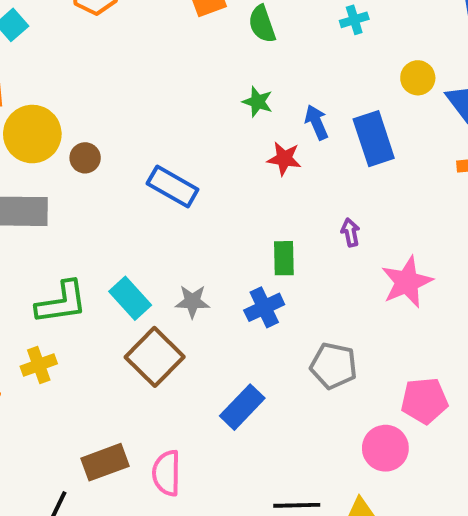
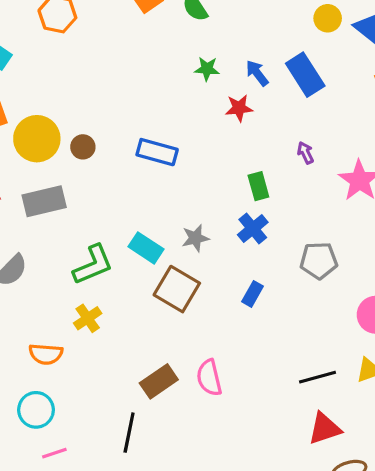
blue rectangle: (242, 407) -> (253, 294), moved, size x0.7

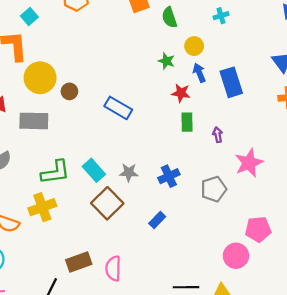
yellow circle: (328, 18) -> (194, 46), moved
green rectangle: (258, 186) -> (187, 122), moved
gray pentagon: (319, 261) -> (214, 189), moved, turned -30
yellow cross: (88, 318) -> (42, 207), size x1.4

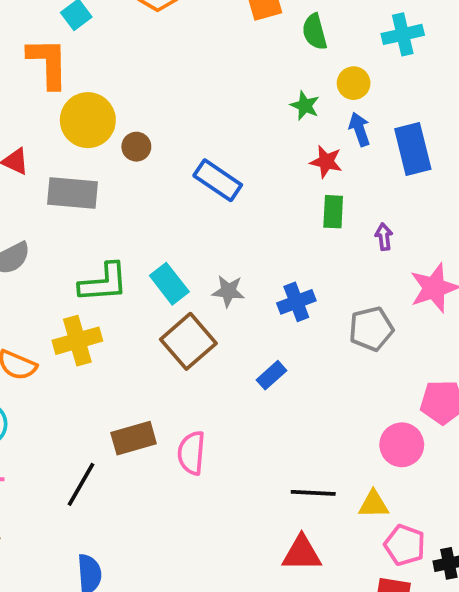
cyan cross: (221, 16) -> (403, 34), size x1.5

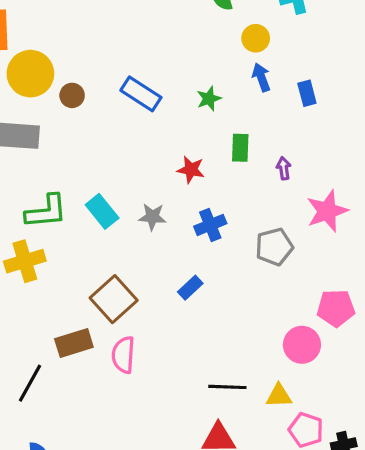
green star: (305, 106) -> (209, 99), moved, turned 30
blue rectangle: (413, 149) -> (307, 93), size x0.6
red star: (326, 162) -> (191, 170), moved
blue rectangle: (218, 180) -> (141, 94), moved
brown square: (188, 341) -> (114, 299), moved

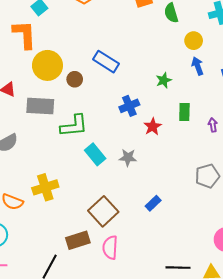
blue rectangle: (141, 94) -> (106, 62), moved
red star: (191, 170) -> (153, 127), turned 30
green L-shape: (46, 211) -> (74, 126), moved
blue cross: (210, 225) -> (129, 106), moved

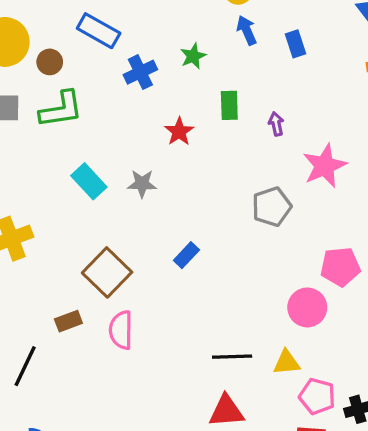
blue cross: (129, 106) -> (140, 72), moved
green L-shape: (74, 126) -> (61, 109), moved
brown rectangle: (78, 240) -> (68, 321), size x0.7

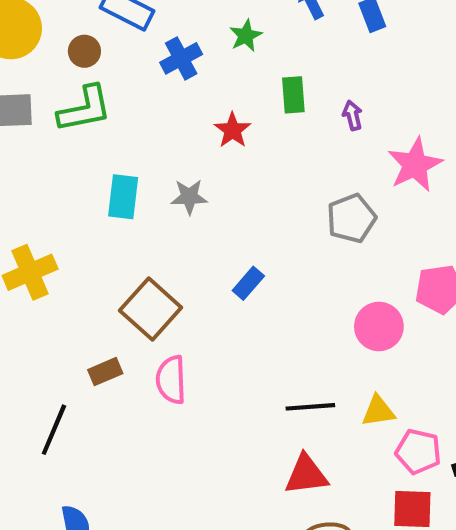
brown circle: (50, 62) -> (84, 51), moved
cyan rectangle: (89, 181) -> (123, 197), turned 52
pink circle: (307, 307) -> (379, 326), moved

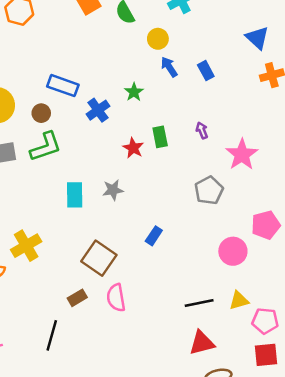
green rectangle: (293, 95) -> (160, 137), moved

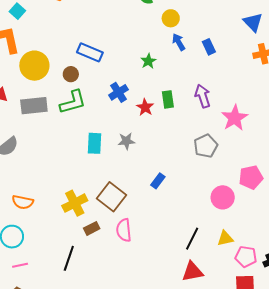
blue cross: (98, 110) -> (119, 92), moved
purple arrow: (202, 130) -> (203, 96), size x1.6
yellow cross: (26, 246) -> (75, 203), moved
black line: (199, 303) -> (192, 239), turned -55

